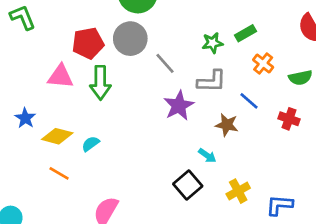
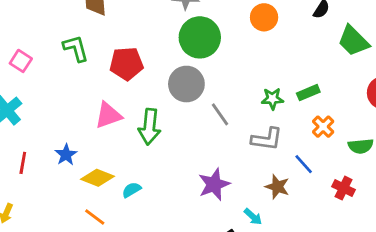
red pentagon: (88, 43) -> (126, 64), moved
pink triangle: (60, 77) -> (108, 115), turned -32
purple star: (179, 106) -> (214, 184), moved

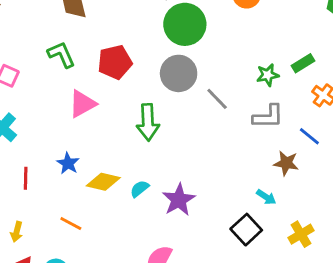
pink triangle: (108, 115) -> (82, 104), moved
purple star: (214, 184) -> (179, 200), moved
orange line: (95, 217) -> (71, 224), moved

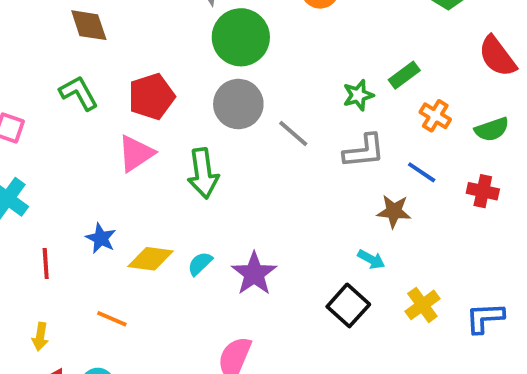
pink triangle: (82, 104) -> (136, 153), moved

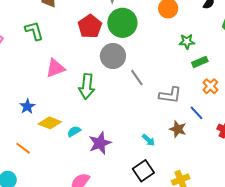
green star: (358, 95) -> (187, 42), moved
red pentagon: (151, 97) -> (90, 26), moved, turned -30
cyan arrow: (371, 259) -> (149, 140), moved

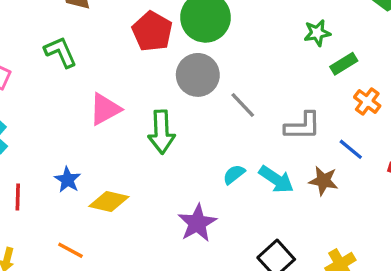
cyan semicircle: (74, 131) -> (234, 174), moved
cyan arrow: (149, 140) -> (276, 179), moved, size x1.5

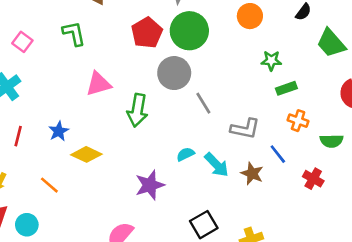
orange cross: (367, 101) -> (298, 121), turned -30

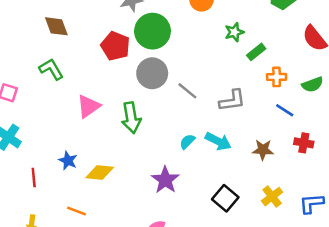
blue line: (278, 154) -> (285, 110), moved
brown star: (252, 173) -> (263, 150), moved
red cross: (313, 179) -> (304, 143), moved

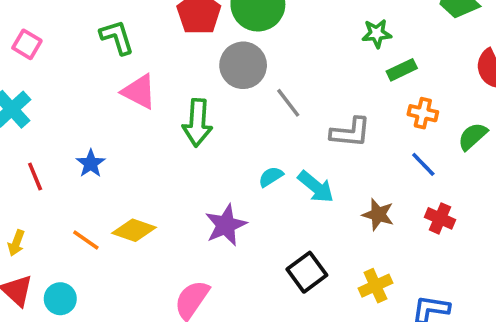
green L-shape: (51, 69) -> (117, 37), moved
green semicircle: (312, 84) -> (473, 136), turned 145
pink triangle: (88, 106) -> (139, 92), turned 50
yellow diamond: (100, 172) -> (134, 230), moved
red line: (34, 177) -> (35, 176), turned -30

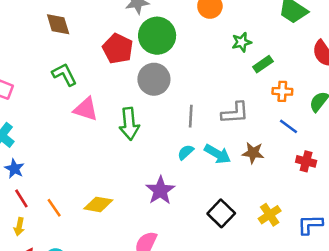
gray line: (288, 103) -> (191, 116), moved, turned 50
blue star: (91, 164) -> (14, 169), moved
red line: (35, 176) -> (21, 198), moved
brown star: (378, 215) -> (253, 153), moved
orange line: (86, 240) -> (54, 208), moved, turned 30

